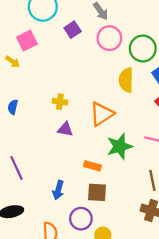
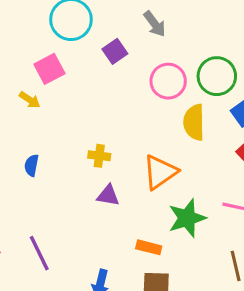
pink circle: (109, 38) -> (168, 81), moved

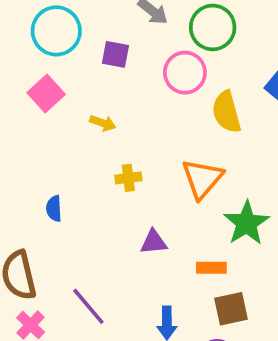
purple square: (115, 51) -> (115, 54), turned -30
green circle: (217, 76) -> (213, 27), moved
yellow arrow: (30, 100) -> (103, 123), moved
purple triangle: (108, 195) -> (154, 242), moved

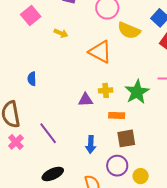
yellow semicircle: (226, 112) -> (129, 30), turned -55
yellow cross: (128, 178) -> (106, 90), moved
orange triangle: (202, 179) -> (100, 52), moved, turned -45

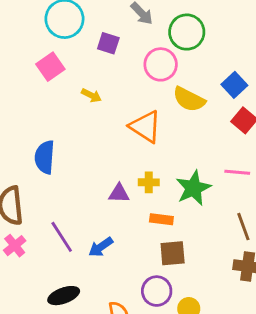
blue semicircle: (32, 79) -> (45, 157), size x1.6
blue arrow: (91, 145) -> (101, 247), moved, turned 48

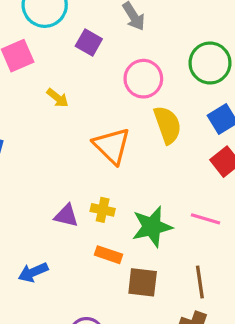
green circle: (187, 32) -> (210, 63), moved
yellow semicircle: (189, 99) -> (168, 125), turned -148
brown square: (173, 253) -> (143, 282), moved

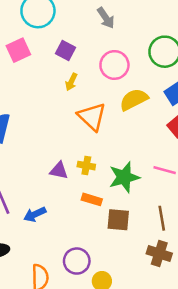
purple square: (89, 42) -> (66, 50), moved
yellow arrow: (58, 98) -> (71, 82), moved, turned 78
yellow semicircle: (168, 125) -> (134, 100), turned -96

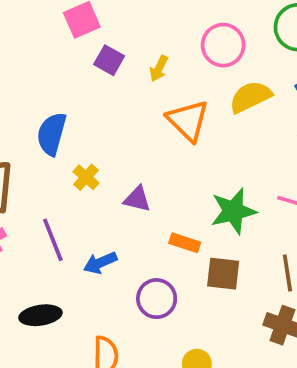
purple square: (66, 50) -> (109, 60), moved
yellow cross: (86, 166) -> (86, 177), moved, turned 30
purple circle: (77, 261) -> (157, 299), moved

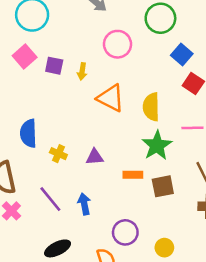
purple square: (109, 60) -> (54, 66), moved
yellow semicircle: (250, 97) -> (151, 107), moved, turned -48
blue arrow: (100, 263) -> (84, 204), turned 120
purple circle: (157, 299) -> (125, 232), moved

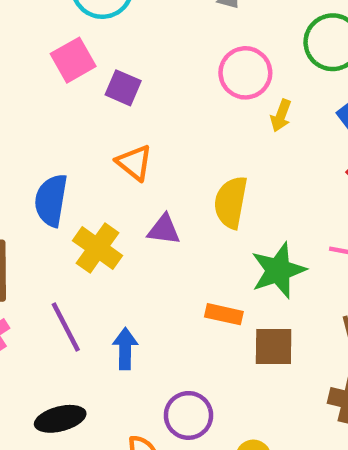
yellow arrow: (82, 71) -> (281, 115), moved
orange triangle: (111, 98) -> (134, 163), moved, size x0.7
yellow semicircle: (151, 107) -> (231, 202), moved
yellow cross: (58, 154) -> (98, 248), size x1.5
purple triangle: (95, 157) -> (164, 230), moved

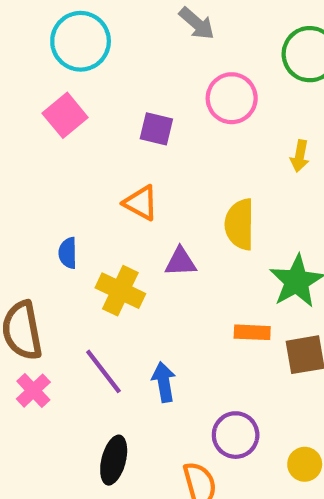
purple square: (123, 88) -> (156, 129), moved
yellow arrow: (281, 115) -> (300, 156), moved
blue semicircle: (51, 200) -> (68, 253), size x0.6
black ellipse: (60, 419) -> (114, 460), turned -51

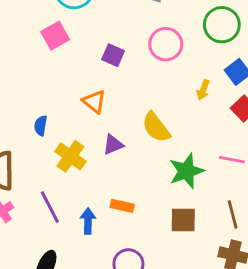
yellow semicircle: (240, 224) -> (156, 127), turned -48
purple triangle: (181, 262) -> (113, 145), turned -30
orange rectangle: (252, 332) -> (122, 206), moved

